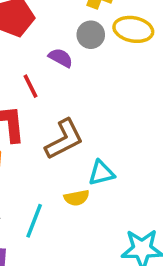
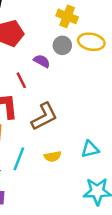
cyan triangle: (101, 173) -> (90, 149), moved
cyan line: (34, 221) -> (19, 159), moved

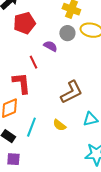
brown L-shape: (44, 117) -> (71, 92), moved
yellow semicircle: (53, 156) -> (59, 125), turned 48

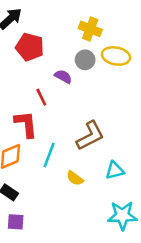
red pentagon: (24, 23) -> (30, 47), turned 30
cyan line: (31, 127) -> (49, 155), moved

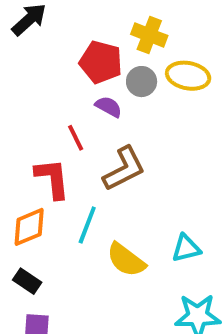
red pentagon: (30, 47) -> (101, 62), moved
brown L-shape: (90, 136) -> (124, 169), moved
yellow semicircle: (75, 178) -> (126, 260), size x1.5

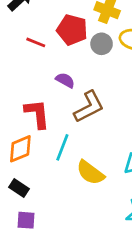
purple semicircle: (109, 107) -> (65, 80), moved
red line: (76, 138) -> (36, 42), moved, turned -42

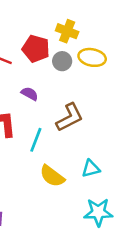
brown L-shape: (89, 107) -> (70, 117), moved
cyan line: (62, 147) -> (36, 140), moved

